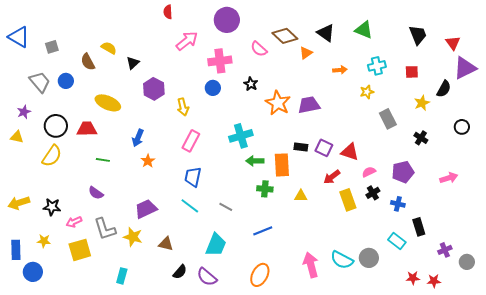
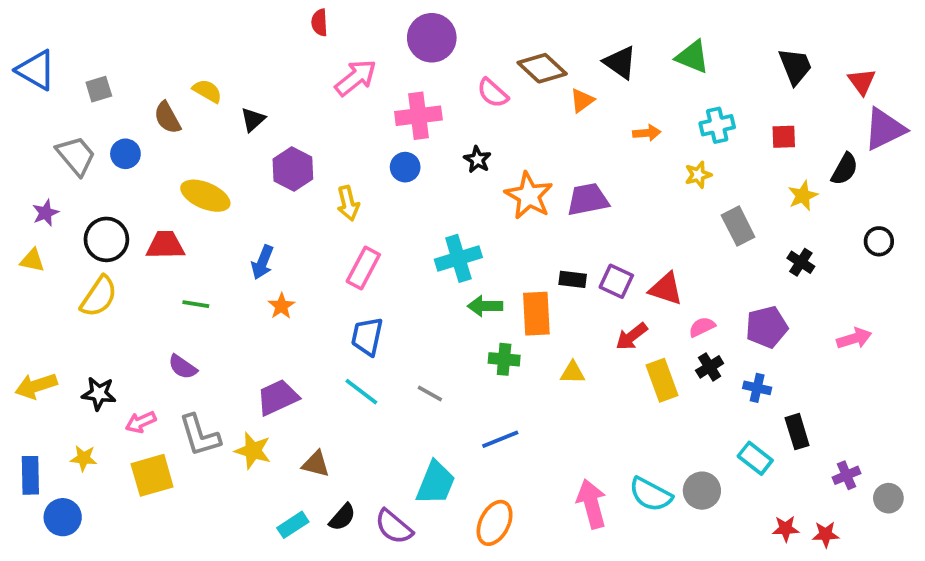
cyan trapezoid: (216, 245) -> (436, 483), moved
cyan rectangle: (122, 276) -> (293, 525), moved, turned 42

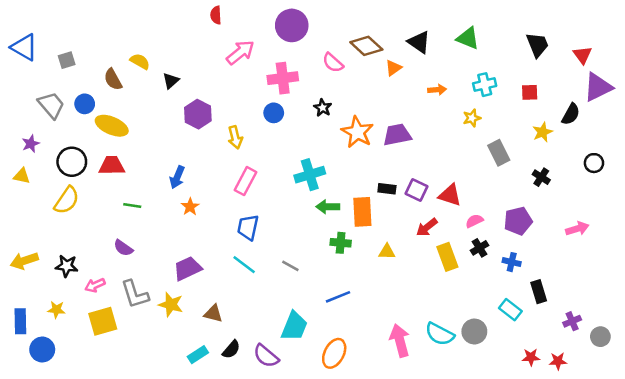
yellow ellipse: (205, 196) -> (112, 126), moved

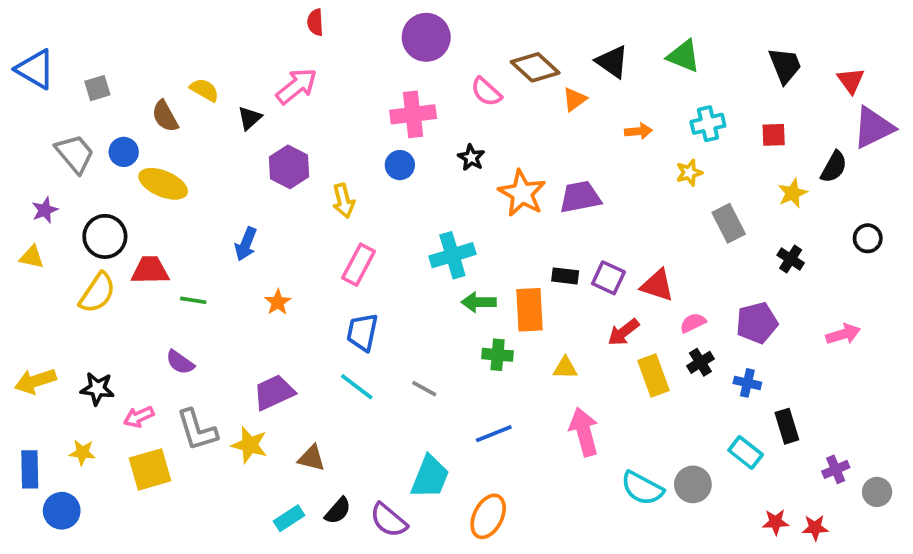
pink arrow: (240, 52) -> (297, 86), moved
red trapezoid: (112, 166) -> (150, 270), moved
blue arrow: (177, 177) -> (246, 244), moved
pink arrow: (400, 341) -> (584, 432), moved

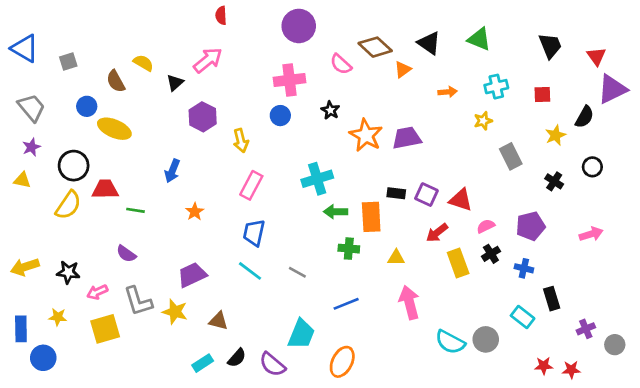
gray trapezoid: (75, 154) -> (31, 108), moved
black circle: (868, 238) -> (592, 167), moved

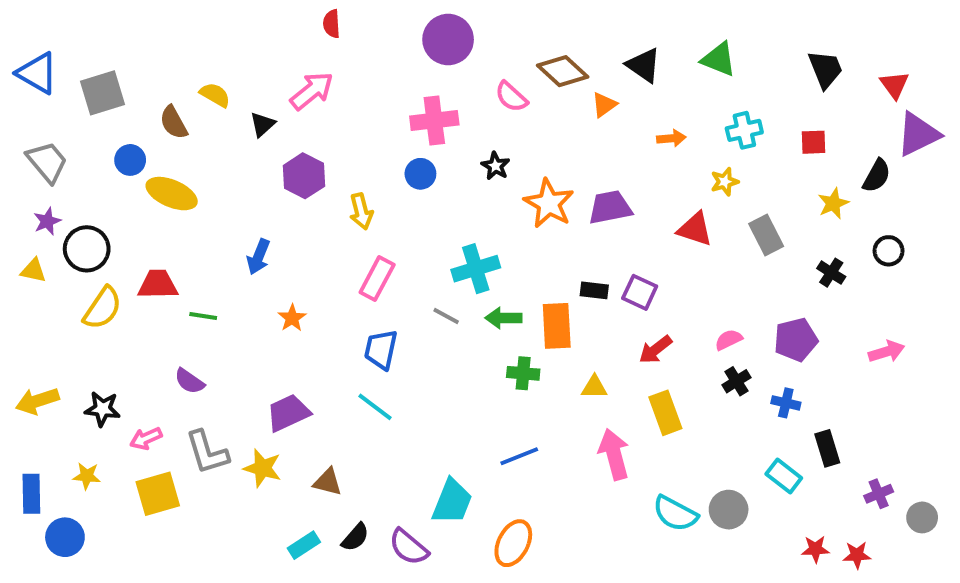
gray square: (68, 62) -> (102, 93), size x1.6
black circle: (74, 166) -> (87, 249), moved
red triangle: (461, 200) -> (695, 229), moved
yellow rectangle: (458, 263) -> (665, 413), moved
gray line: (297, 272) -> (446, 316), moved

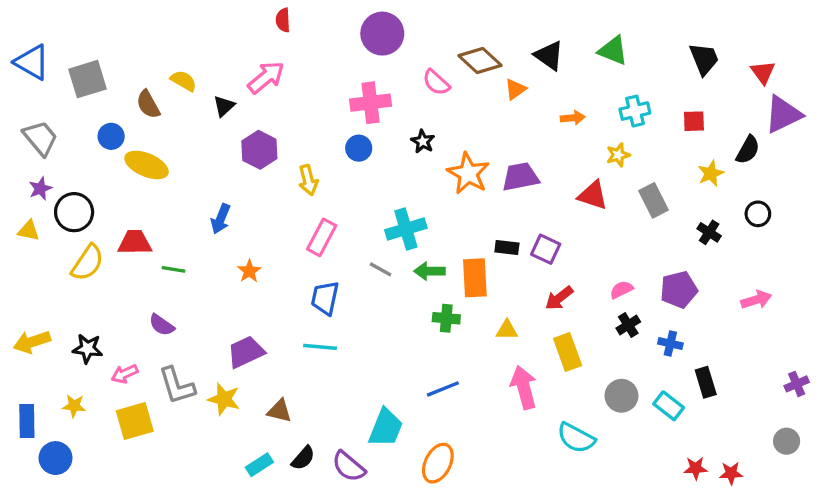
cyan line: (375, 407) -> (320, 347), turned -32
purple cross: (879, 494) -> (797, 384), moved
gray circle: (729, 510) -> (621, 396), moved

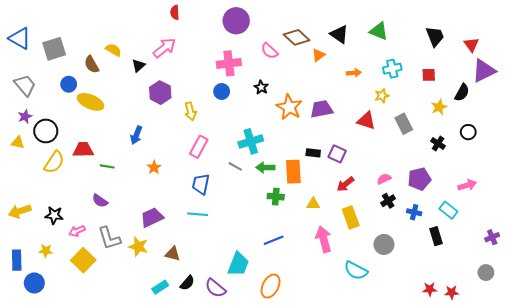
cyan rectangle: (669, 406) -> (448, 210), moved
yellow square: (135, 421) -> (83, 260), turned -30

